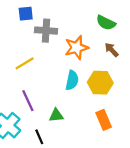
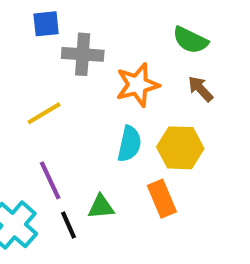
orange rectangle: (104, 120) -> (162, 199), moved
black line: (39, 137) -> (68, 225), moved

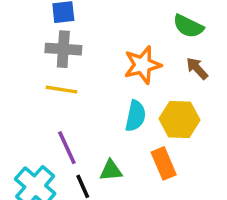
gray cross: (83, 54) -> (63, 49), moved
yellow line: (44, 113) -> (62, 90), turned 40

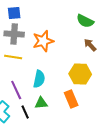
orange star: (143, 65) -> (43, 41), moved
cyan semicircle: (135, 116) -> (39, 79), moved

